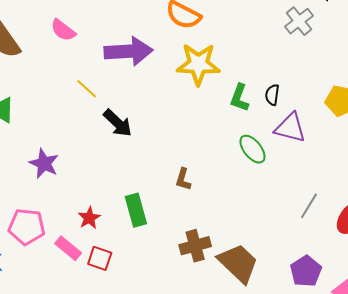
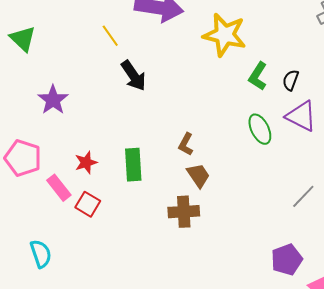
brown trapezoid: (238, 263) -> (198, 175), moved, size x0.6

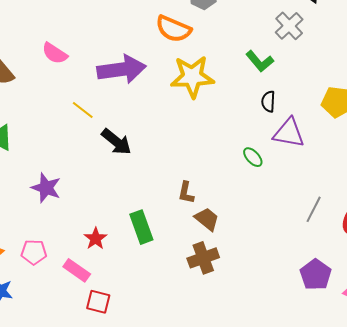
green L-shape: (258, 76) -> (260, 61), moved, turned -56
green ellipse: (260, 129) -> (253, 157), size x0.7
pink pentagon: (23, 158) -> (34, 252), size x0.7
red square: (88, 204) -> (98, 302), moved

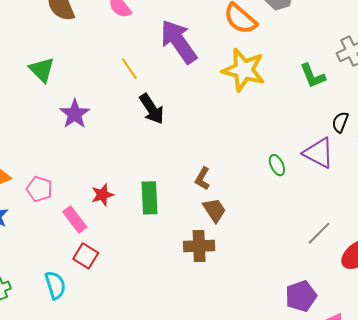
purple arrow: (122, 69) -> (179, 42), turned -135
black semicircle: (268, 101) -> (340, 122), moved
purple star: (46, 188) -> (75, 114), moved

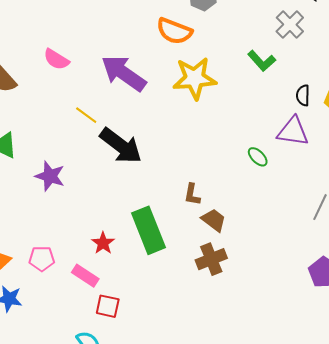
black arrow: (152, 109) -> (121, 146), size x1.4
green rectangle: (150, 198) -> (148, 230), size x1.4

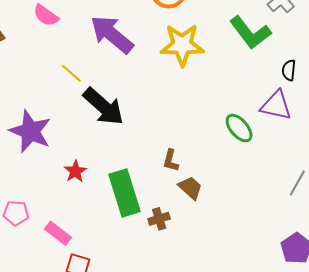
green L-shape: (262, 61) -> (250, 33), size x1.5
green ellipse: (258, 157) -> (239, 128), size x1.4
purple star: (50, 176) -> (30, 131), size x1.4
red star: (103, 243) -> (75, 171), moved
brown cross: (211, 259) -> (159, 219), moved, size x0.7

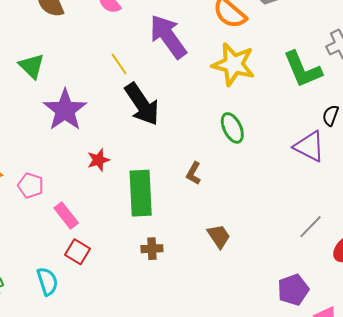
green ellipse: (239, 128) -> (232, 128), moved
brown trapezoid: (190, 188) -> (219, 236), moved
brown cross: (159, 219) -> (152, 249), moved

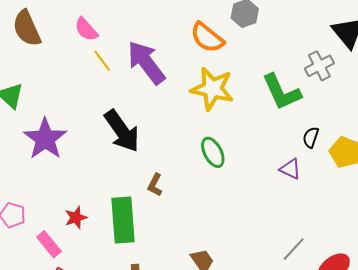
yellow line: (119, 64) -> (102, 61), moved
purple triangle: (309, 146) -> (290, 169), size x0.7
red star: (98, 160) -> (76, 218), moved
brown L-shape: (194, 173) -> (155, 185), moved

